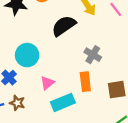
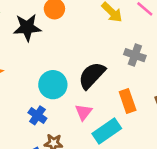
black semicircle: (64, 26) -> (92, 75), moved
gray cross: (93, 55) -> (135, 55), moved

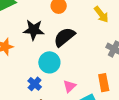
black star: (27, 27) -> (34, 30), moved
black semicircle: (92, 75) -> (64, 37), moved

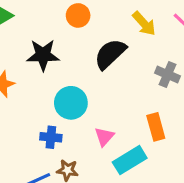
black semicircle: (64, 37) -> (110, 54), moved
blue cross: (35, 84) -> (51, 137), turned -32

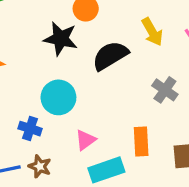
black star: (43, 55) -> (61, 39), moved

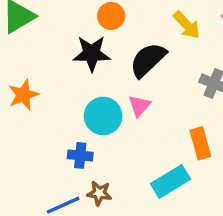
pink triangle: (85, 140) -> (139, 106), moved

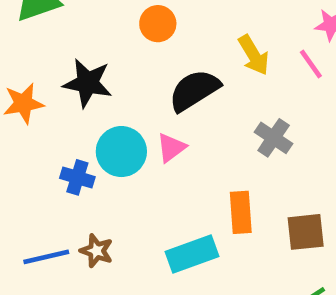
black star: (92, 54) -> (88, 83), moved
blue cross: (80, 155) -> (77, 177), moved

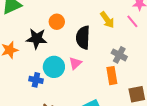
orange circle: (158, 24) -> (57, 22), moved
black semicircle: (194, 90) -> (83, 37), turned -50
orange rectangle: (241, 212) -> (112, 76), moved

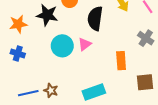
gray cross: (119, 55) -> (146, 38), moved
blue cross: (36, 80) -> (18, 54), moved

